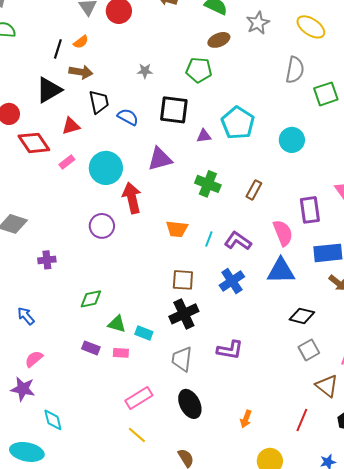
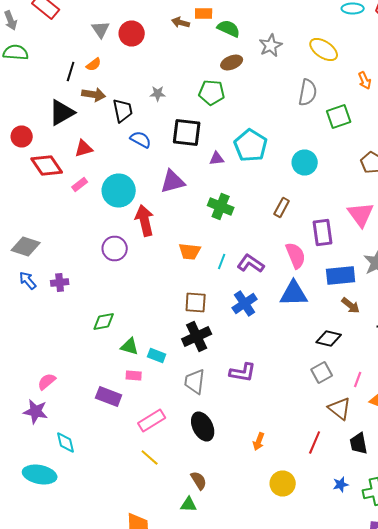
black trapezoid: (99, 102) -> (123, 110), moved
brown rectangle: (254, 190) -> (282, 208), moved
blue arrow: (26, 316) -> (28, 280), moved
black diamond: (302, 316) -> (329, 338), moved
purple rectangle: (91, 348) -> (109, 396), moved, size x1.4

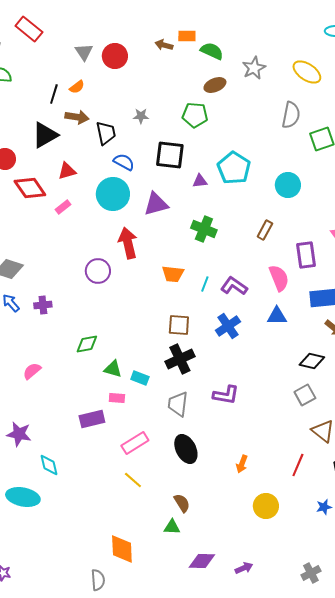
cyan circle: (119, 190) -> (113, 194), moved
blue triangle: (294, 294) -> (277, 316), size x0.7
pink semicircle: (47, 382) -> (32, 371), moved
purple rectangle: (109, 396) -> (92, 419), turned -35

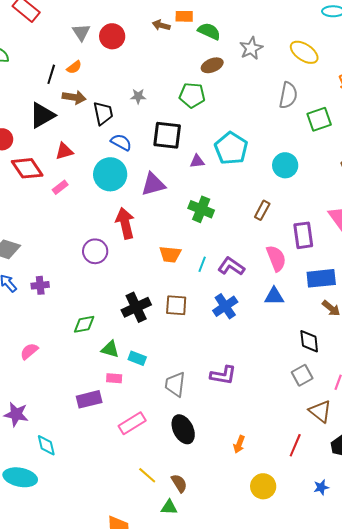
black cross: (180, 359) -> (136, 307), moved
black diamond: (312, 361) -> (309, 341), turned 70
yellow line: (133, 480) -> (147, 475), moved

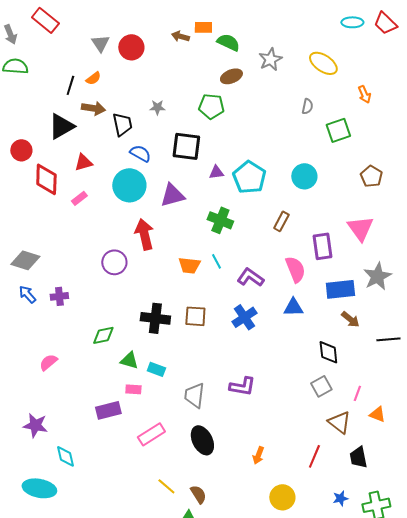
gray semicircle: (288, 95) -> (307, 106), size x0.6
cyan pentagon: (231, 148) -> (249, 177), moved
red diamond: (27, 168) -> (46, 179), turned 36
cyan line: (202, 264) -> (216, 261), moved, turned -49
black cross: (136, 307) -> (155, 318), turned 32

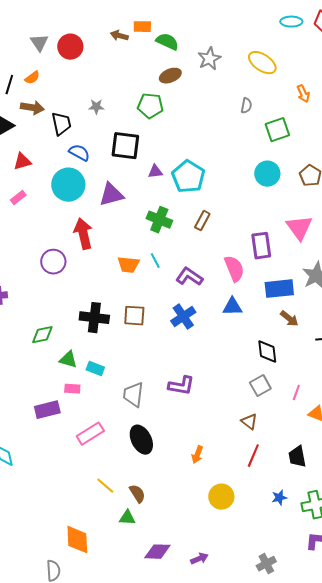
cyan circle: (304, 176) -> (267, 174), moved
brown rectangle: (281, 221) -> (202, 221), moved
brown triangle: (339, 422) -> (249, 422), moved, size x0.7

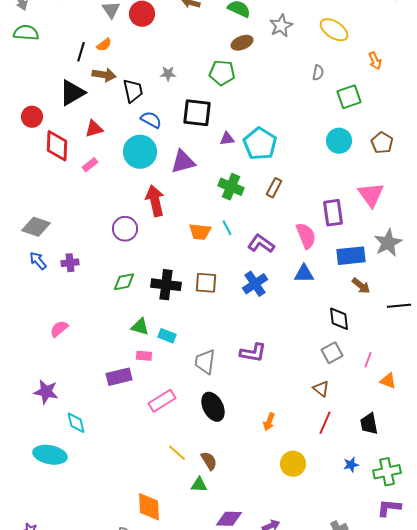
green diamond: (42, 335) -> (124, 282), moved

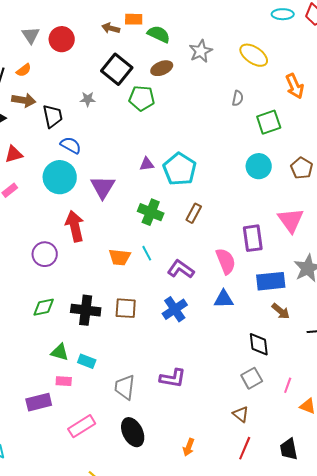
orange arrow: (375, 61) -> (295, 86), size x1.4
black square: (197, 113) -> (117, 69), moved, turned 32
purple triangle: (183, 162) -> (103, 187), turned -44

